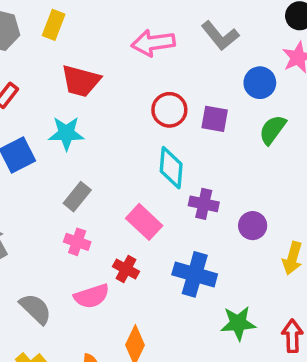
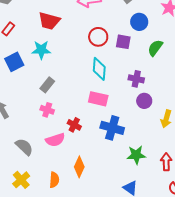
blue circle: (260, 83) -> (139, 22), moved
purple cross: (204, 204) -> (136, 79), moved
pink rectangle: (144, 222) -> (98, 99), moved, turned -30

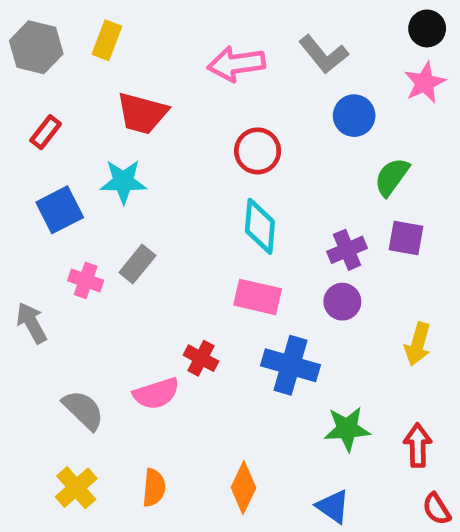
purple square: (123, 42) -> (406, 238), moved
purple cross: (136, 79) -> (347, 250), turned -35
purple circle: (144, 101) -> (342, 302), moved
pink cross: (47, 110) -> (86, 280), moved
orange diamond: (79, 167) -> (243, 488), moved

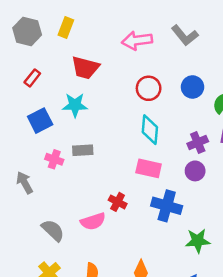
blue circle: (354, 116) -> (192, 87), moved
gray rectangle: (137, 264) -> (83, 150), turned 48

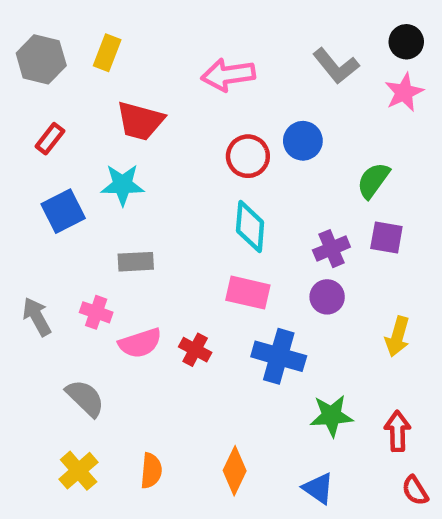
gray L-shape: (185, 35) -> (336, 66), moved
blue circle: (192, 87) -> (303, 141), moved
pink cross: (54, 159) -> (96, 312), moved
pink semicircle: (93, 221) -> (140, 343), moved

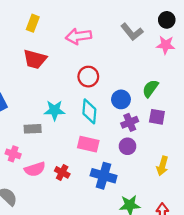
yellow rectangle: (107, 53) -> (33, 23), moved
pink star: (404, 92) -> (166, 45), turned 30
blue circle: (303, 141) -> (121, 99), moved
cyan star: (123, 185) -> (55, 110), moved

